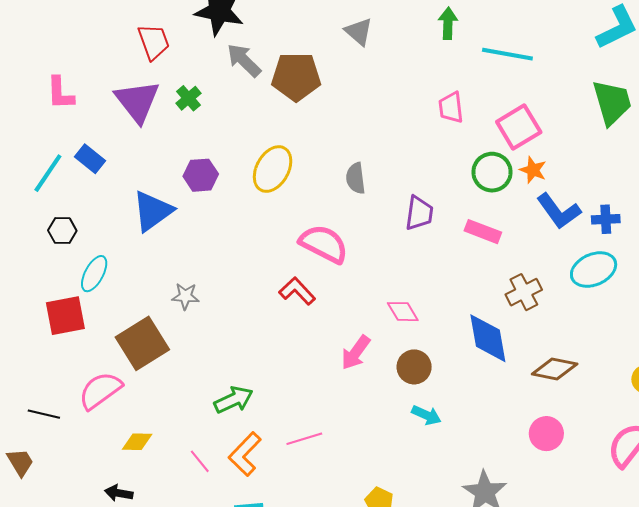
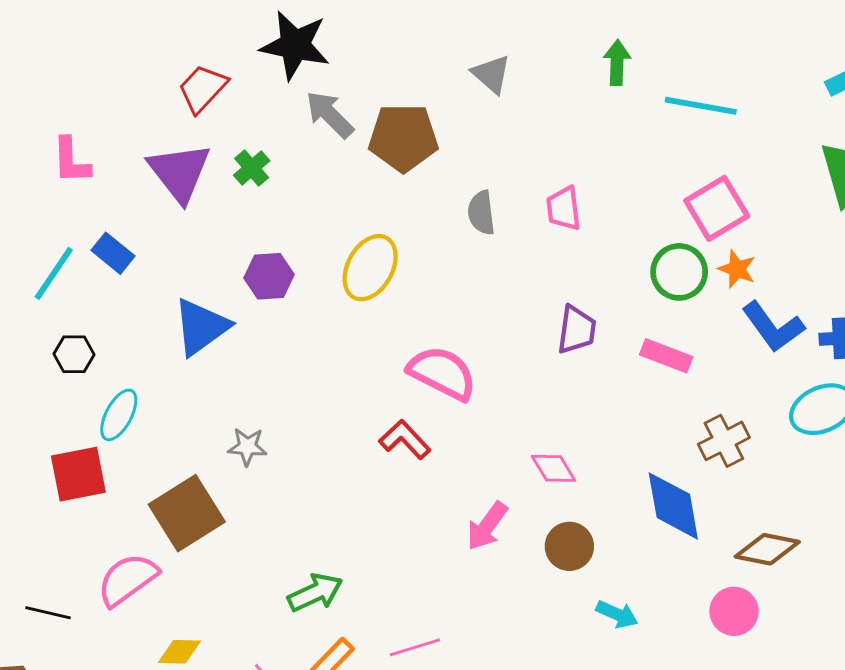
red trapezoid: (154, 42) -> (203, 89), turned -117
pink trapezoid: (451, 107) -> (564, 208), moved
gray semicircle: (356, 178) -> (481, 213), moved
cyan arrow: (426, 415) -> (617, 614), moved
pink circle: (546, 434) -> (734, 611), moved

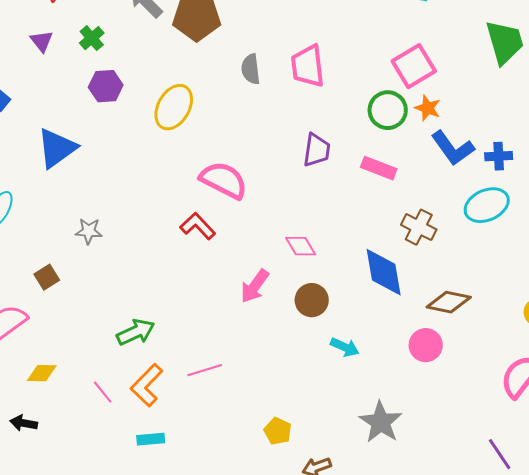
purple triangle: (179, 172) -> (42, 41), size x0.5
pink trapezoid: (564, 208) -> (308, 66), size x1.4
purple hexagon: (269, 276) -> (106, 86), moved
brown cross: (724, 441) -> (419, 227), turned -36
brown square: (187, 513) -> (47, 277), size x0.5

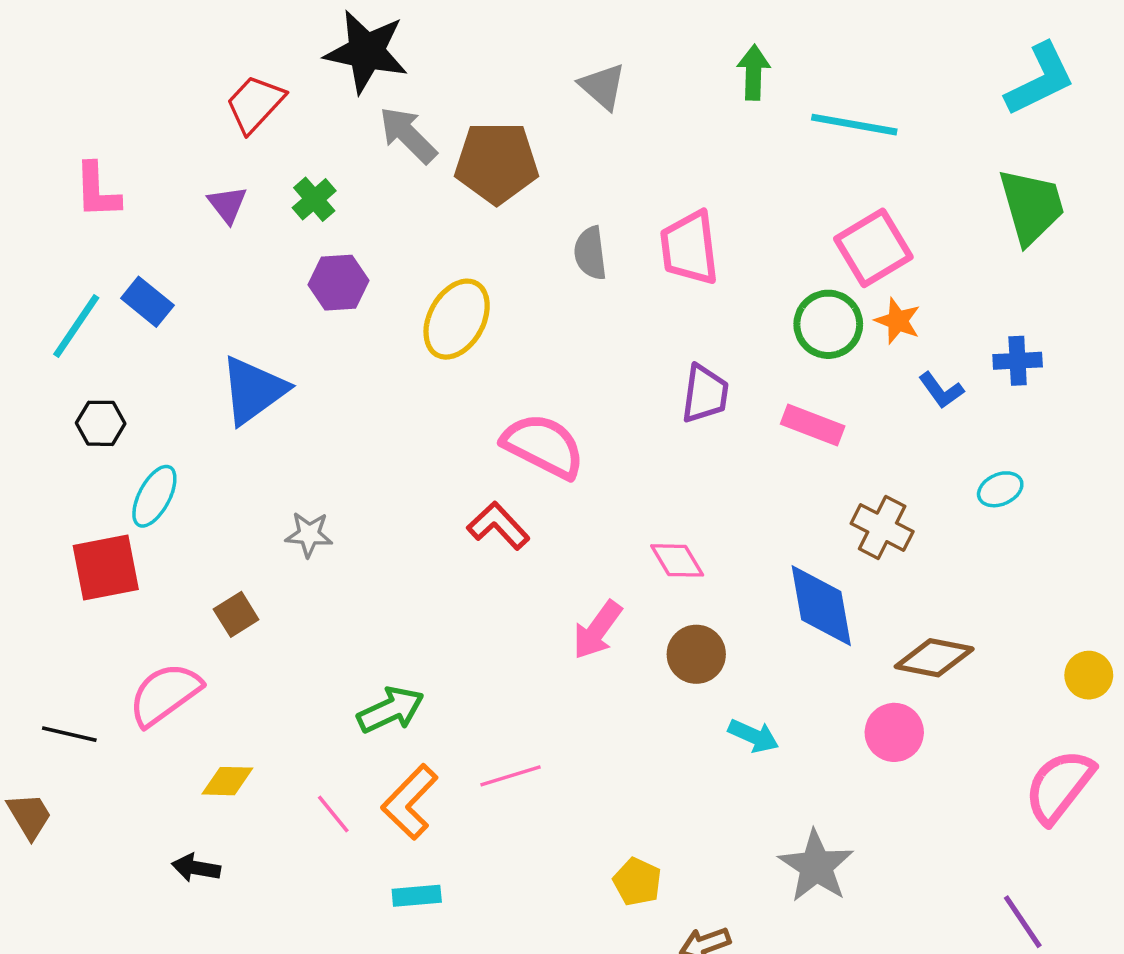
blue L-shape: (453, 148) -> (941, 390), size x0.6
blue cross: (499, 156) -> (1018, 361), moved
cyan ellipse: (487, 205) -> (1000, 489), size x0.6

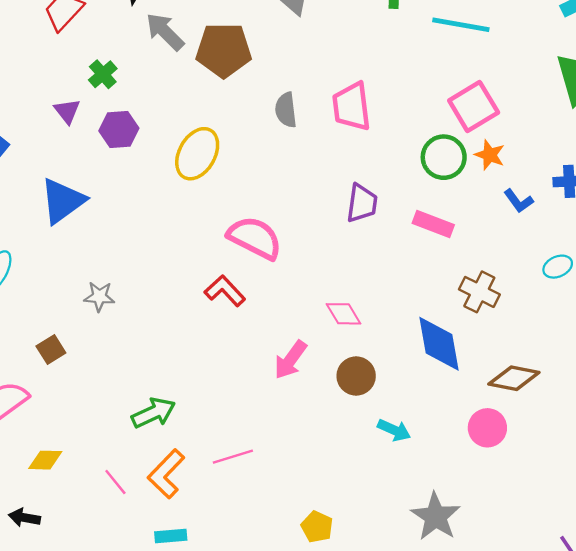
purple triangle: (227, 204) -> (67, 111), moved

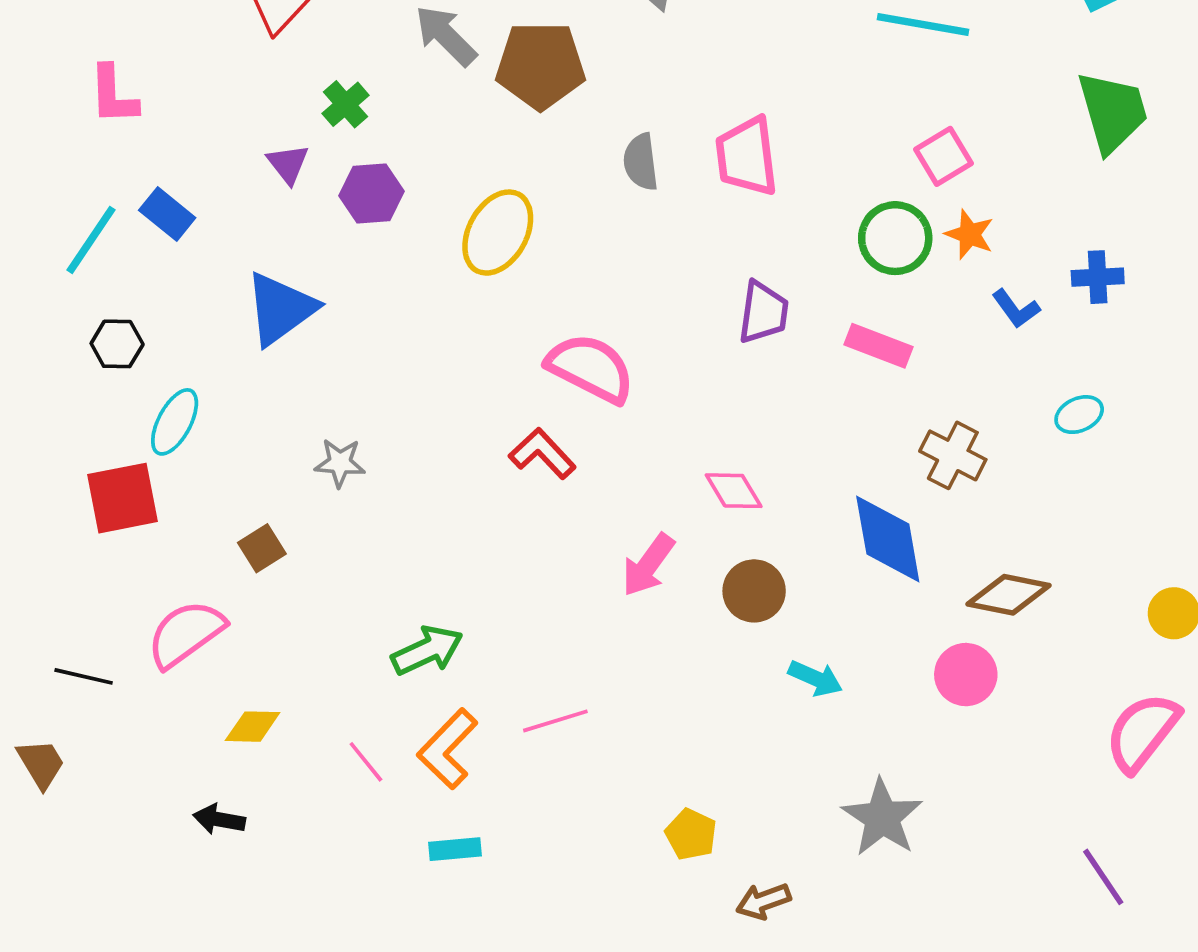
pink square: (474, 107) -> (944, 156), size x0.7

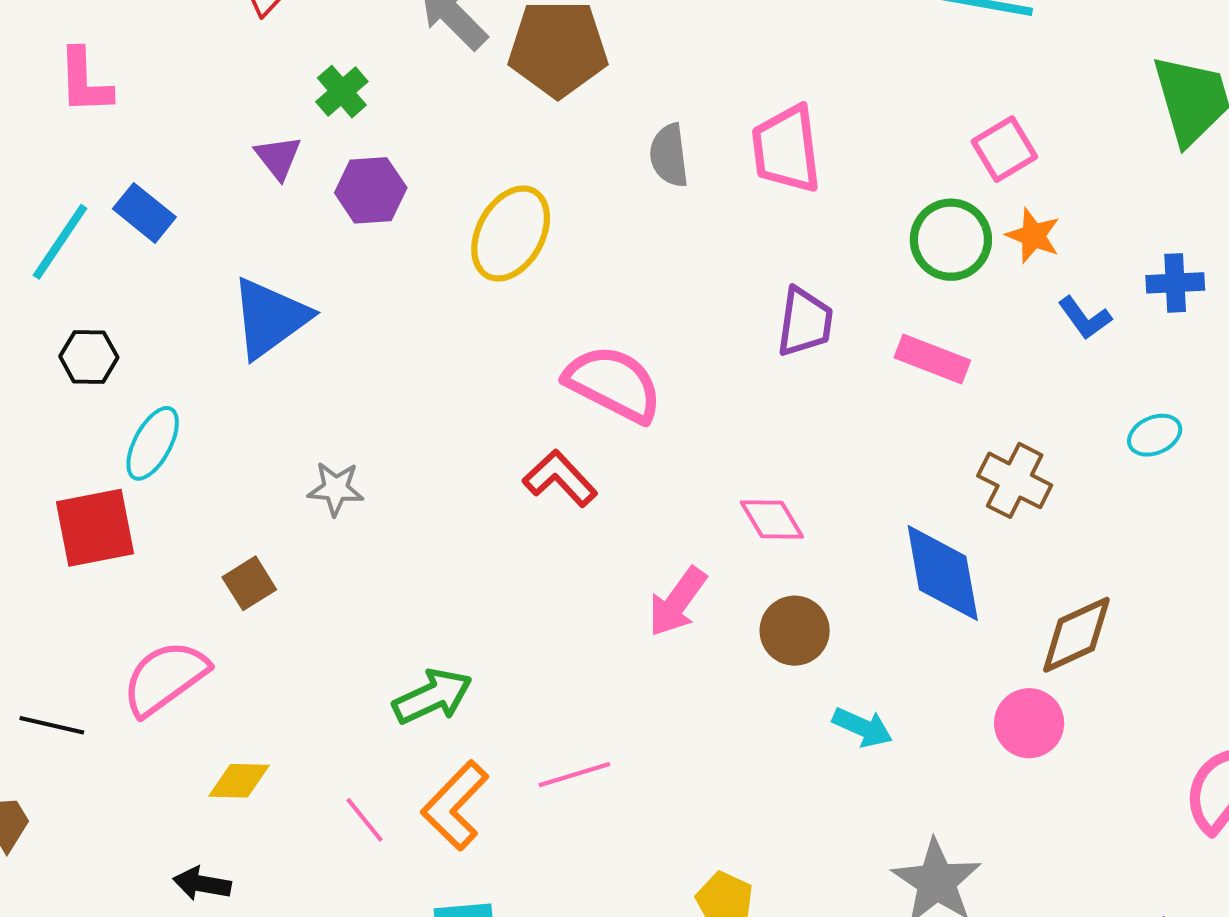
brown diamond: (1009, 595) -> (1076, 635), turned -36

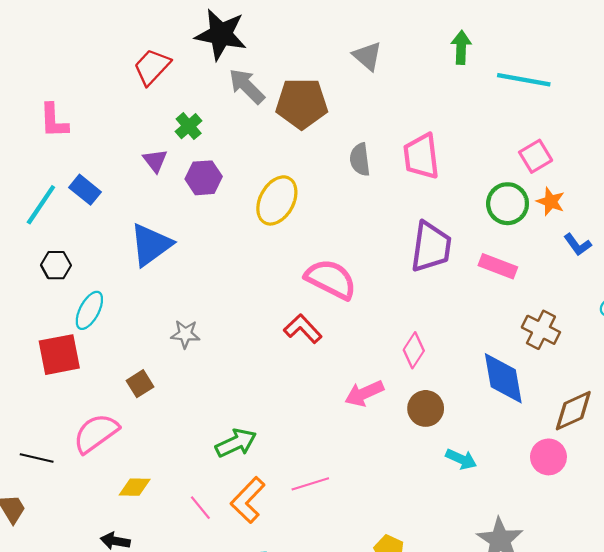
purple trapezoid: (805, 322) -> (431, 247), size x1.4
pink diamond: (772, 520) -> (414, 350), turned 64
pink arrow: (677, 602) -> (364, 393), turned 30

